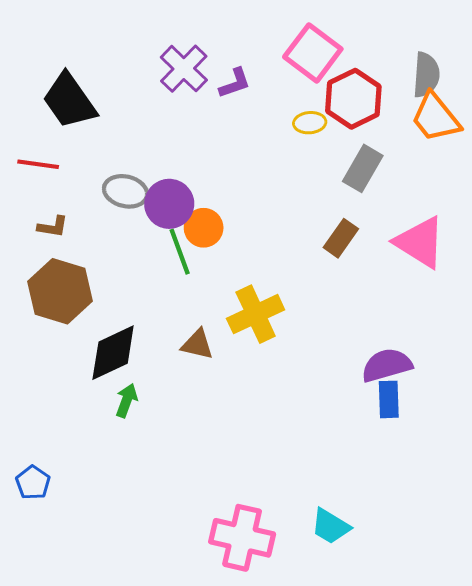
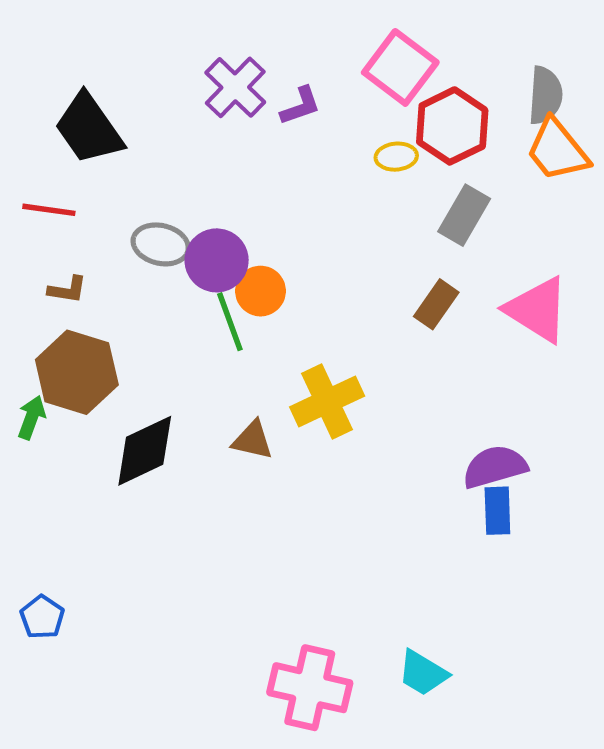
green arrow: (127, 400) -> (32, 417), moved

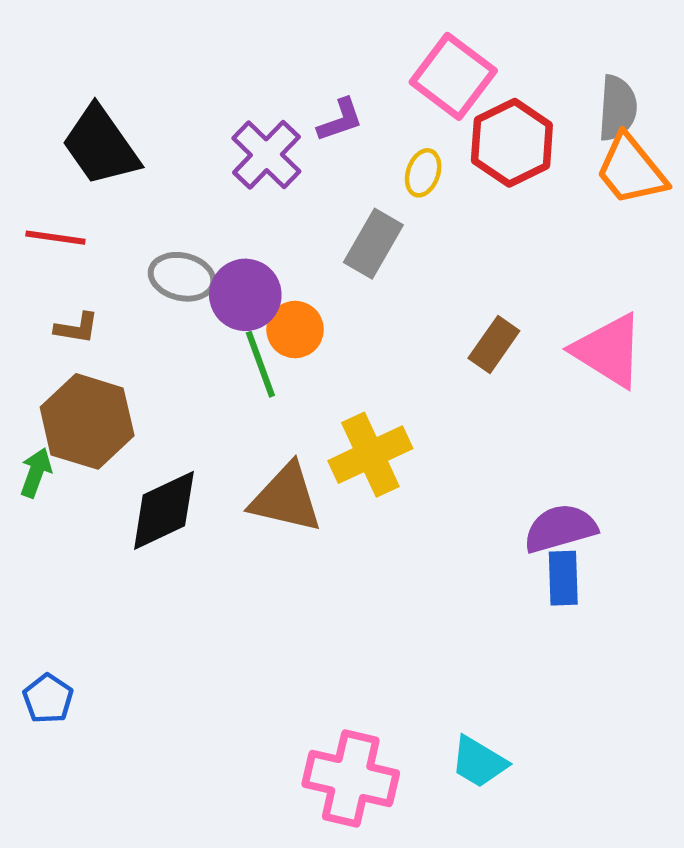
purple cross: (235, 87) -> (266, 155), moved
yellow ellipse: (396, 157) -> (423, 173), moved, turned -66
gray rectangle: (464, 215) -> (373, 244), moved
brown triangle: (253, 440) -> (286, 498), size x1.6

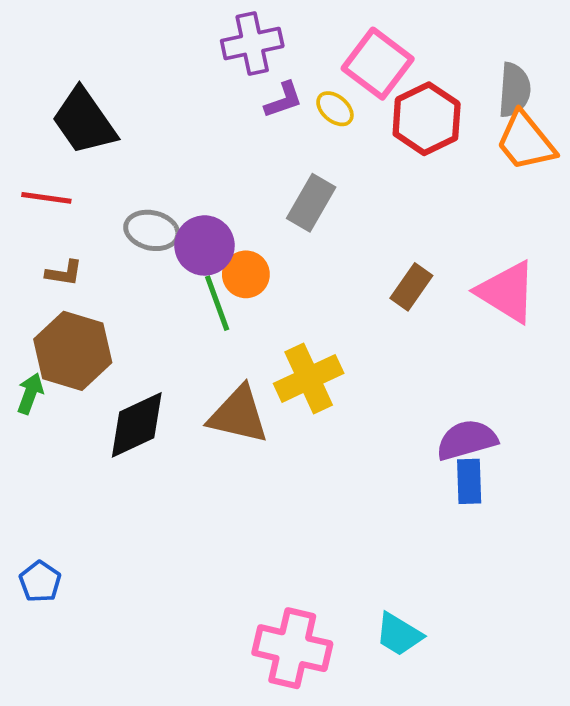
purple cross: (266, 155) -> (252, 44), moved, turned 34
yellow ellipse: (423, 173) -> (335, 109), moved, turned -69

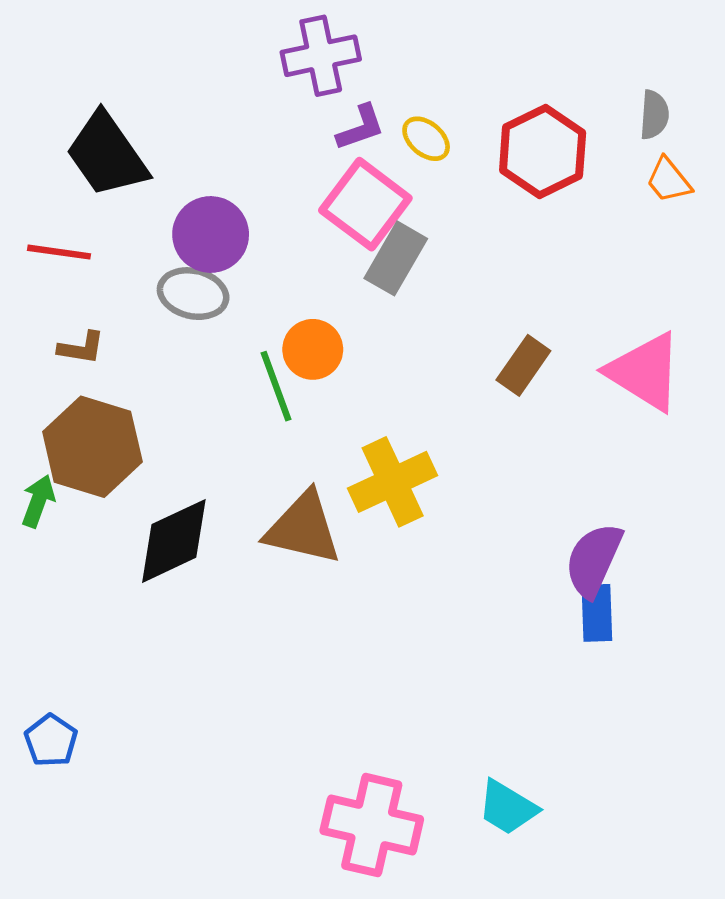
pink square: (378, 64) -> (365, 204), moved
gray semicircle: (514, 90) -> (654, 115), size x0.7
orange trapezoid: (526, 141) -> (669, 180), size x0.6
purple circle: (204, 245) -> (211, 234), moved
purple semicircle: (467, 440) -> (594, 560), turned -50

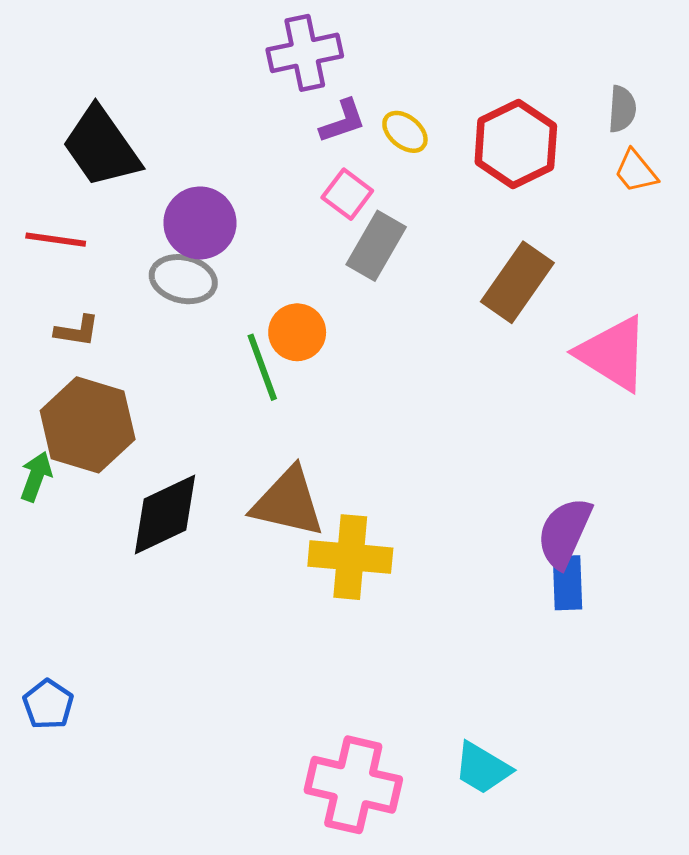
pink square: (365, 204) -> (347, 194), size x0.6
brown rectangle: (523, 365) -> (517, 282), moved, size x1.4
yellow cross: (393, 482) -> (350, 557), moved, turned 30

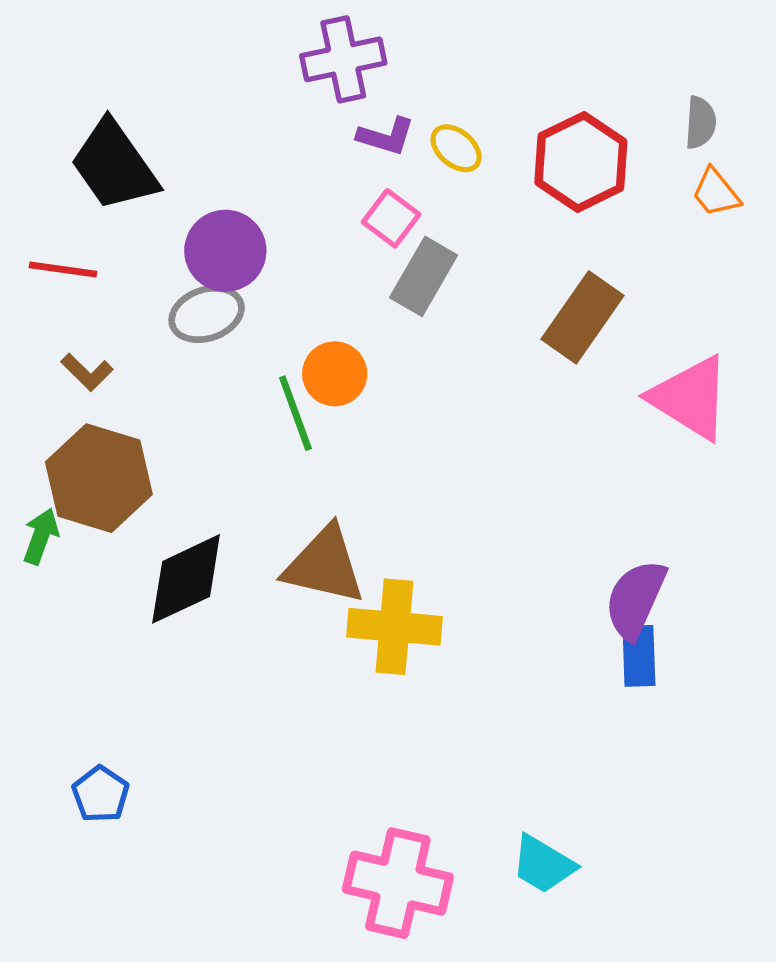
purple L-shape: (343, 121) -> (386, 136), turned 36
gray ellipse: (183, 279) -> (207, 314), turned -32
brown L-shape: (77, 331) -> (87, 372), turned 36
blue pentagon: (48, 704) -> (101, 794), moved

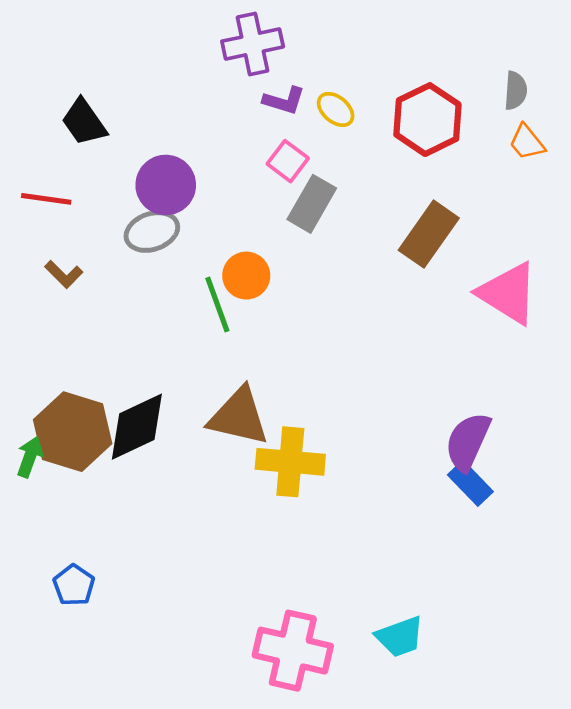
black trapezoid: (114, 165) -> (84, 122), size x0.7
brown hexagon: (99, 478) -> (73, 432), moved
green arrow: (41, 536) -> (30, 457), moved
blue rectangle: (639, 656) -> (470, 483), turned -42
cyan trapezoid: (543, 864) -> (400, 637), turned -51

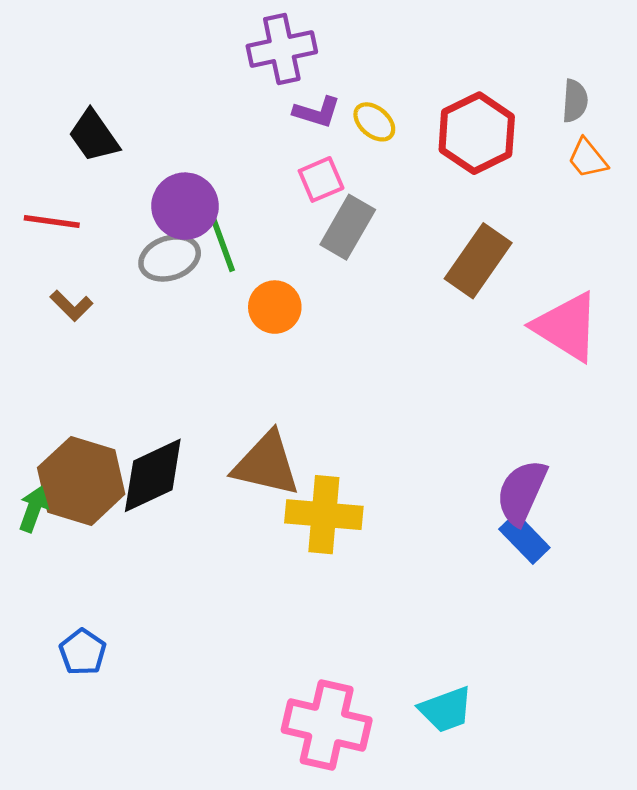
pink square: (288, 161) -> (321, 179), turned 30
green line: (217, 305) -> (221, 241), moved

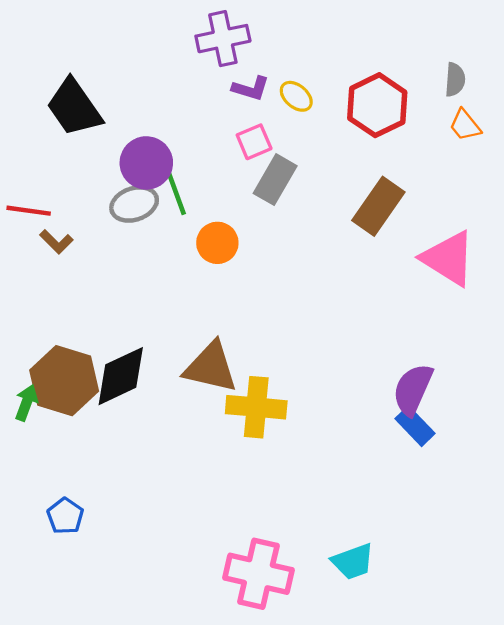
black trapezoid: (94, 136) -> (74, 107), size x1.4
red line: (52, 222) -> (29, 211), moved

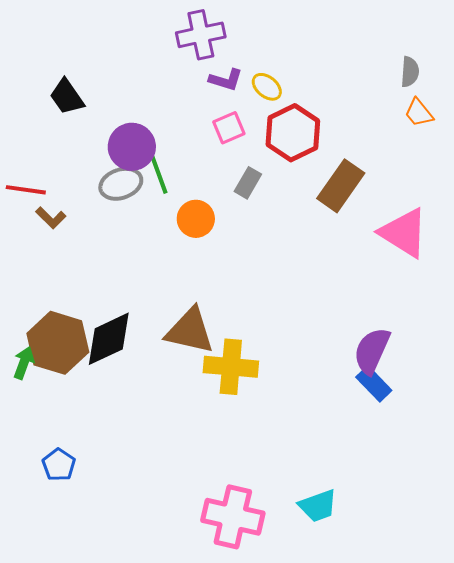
red hexagon: (377, 105) -> (293, 133), moved
black trapezoid: (74, 107) -> (67, 97), size x0.7
gray rectangle: (275, 180) -> (248, 183), moved, size x0.7

